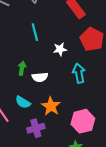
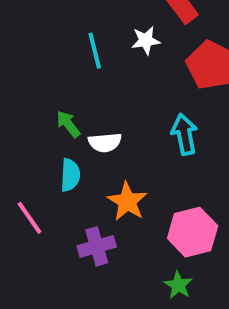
white star: (60, 49) -> (146, 41), moved
green arrow: (22, 68) -> (68, 124), turned -48
cyan semicircle: (23, 102) -> (70, 175), moved, turned -119

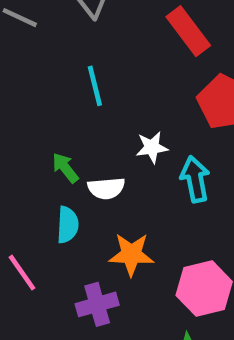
white star: (146, 41) -> (152, 147), moved
orange star: (127, 202) -> (131, 254), turned -30

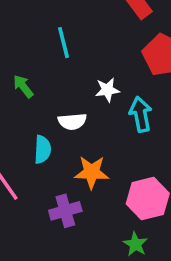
green arrow: (65, 168) -> (23, 86), moved

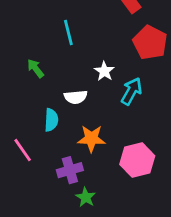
white star: (107, 90) -> (104, 71), turned -30
cyan arrow: (141, 114) -> (132, 91), turned 40
green star: (135, 244) -> (86, 197), moved

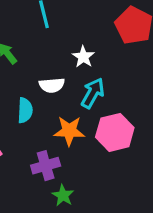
cyan arrow: (132, 91) -> (93, 93), moved
pink hexagon: (137, 160) -> (115, 132), moved

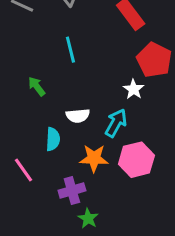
white star: (83, 57) -> (134, 89), moved

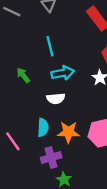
cyan arrow: (116, 123) -> (63, 73), moved, turned 50
cyan semicircle: (53, 139) -> (43, 127), moved

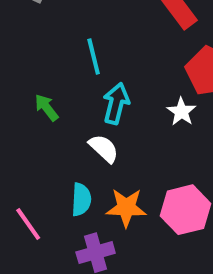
cyan arrow: (63, 73) -> (116, 103), turned -65
white semicircle: (56, 98) -> (104, 148), turned -132

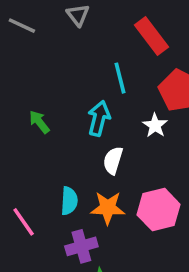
cyan line: (94, 56) -> (120, 78), moved
white semicircle: (104, 148) -> (113, 160), moved, turned -116

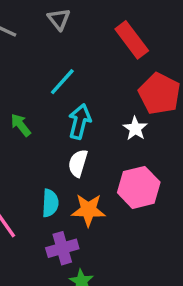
cyan line: (120, 78) -> (62, 82), moved, turned 56
white semicircle: (113, 160) -> (78, 163), moved
pink hexagon: (159, 210) -> (139, 187), moved

